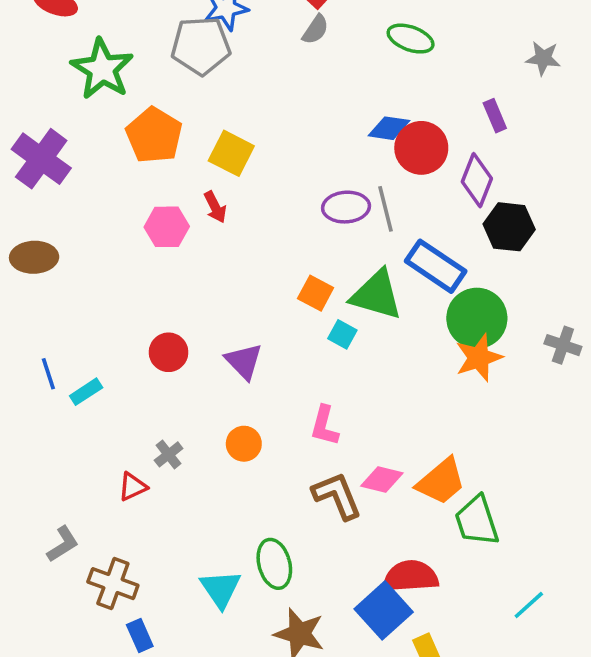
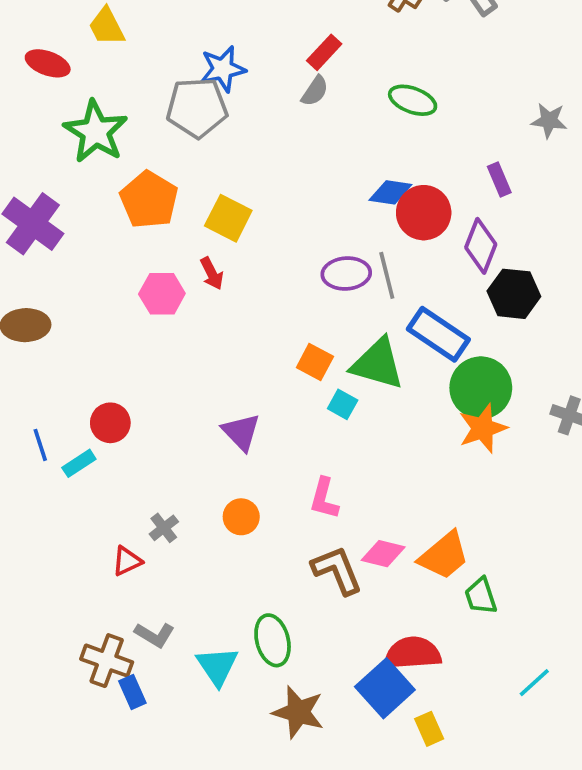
red circle: (169, 352) -> (110, 423), moved
green trapezoid: (477, 521) -> (481, 596), size x0.7
gray L-shape: (63, 544) -> (155, 635), moved, turned 63
blue rectangle: (140, 636) -> (132, 692), moved

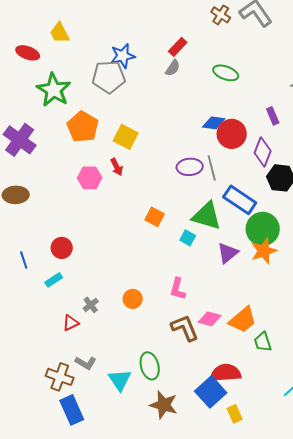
orange square: (315, 362) -> (155, 217), moved
purple triangle: (241, 432) -> (228, 253), moved, turned 35
cyan rectangle: (79, 463) -> (54, 280), moved
blue rectangle: (132, 692) -> (72, 410), moved, size x1.6

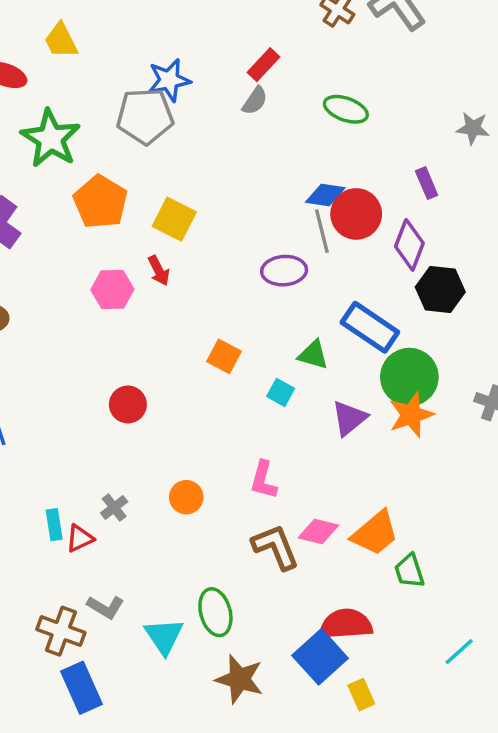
gray line: (212, 168) -> (322, 231), moved
green triangle: (207, 216) -> (313, 355), size x0.6
red circle: (62, 248) -> (128, 404), moved
cyan rectangle: (54, 280) -> (54, 525), moved, turned -66

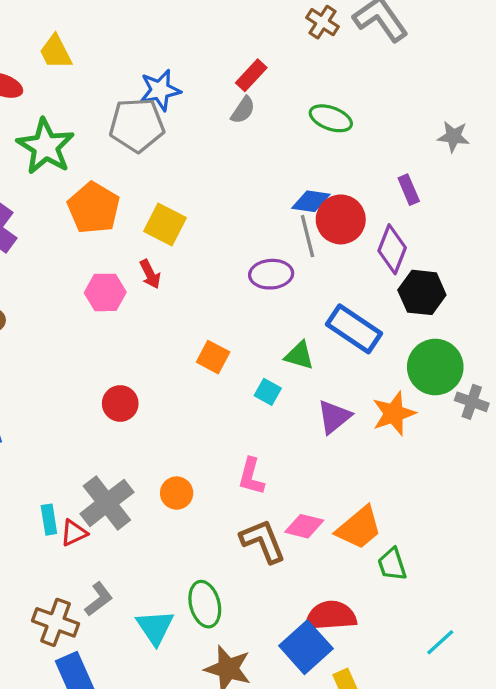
green circle: (409, 377) -> (435, 367), moved
gray cross: (114, 507) -> (107, 503), size x2.0
gray L-shape: (106, 607) -> (99, 599), turned -68

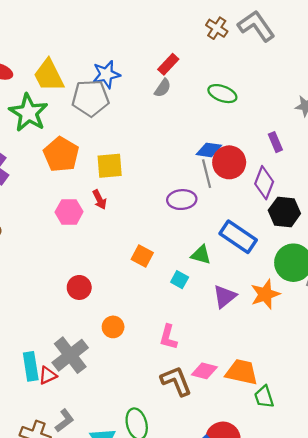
yellow trapezoid: (56, 52) -> (49, 76), moved, size x1.4
yellow square: (165, 224) -> (110, 166), turned -32
orange circle: (177, 493) -> (113, 327), moved
cyan rectangle: (49, 520) -> (31, 366), size x1.4
orange trapezoid: (359, 528) -> (242, 372), turned -128

